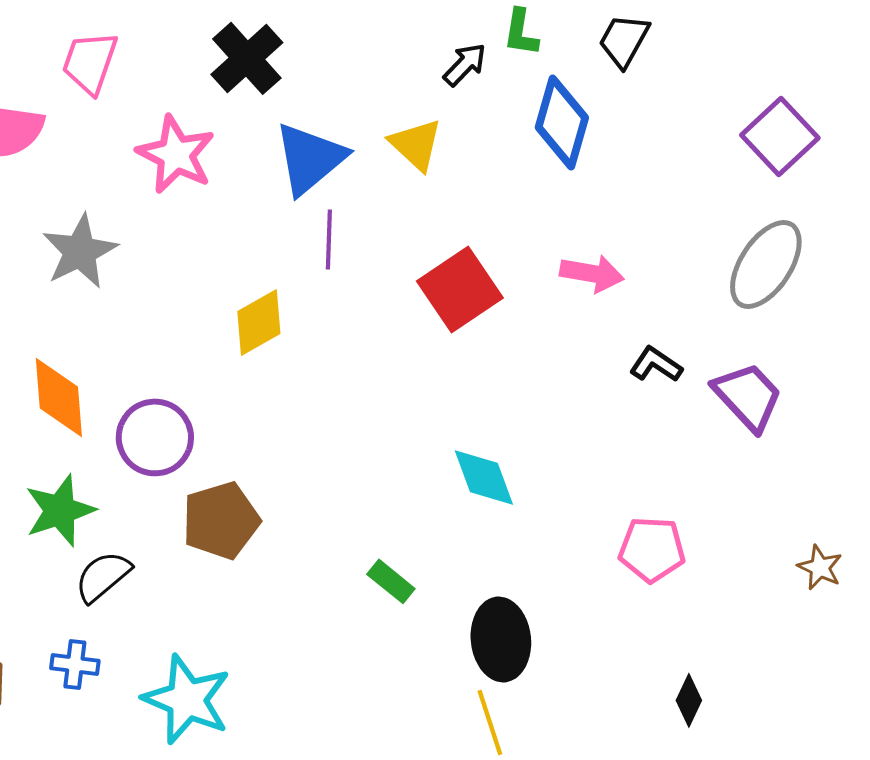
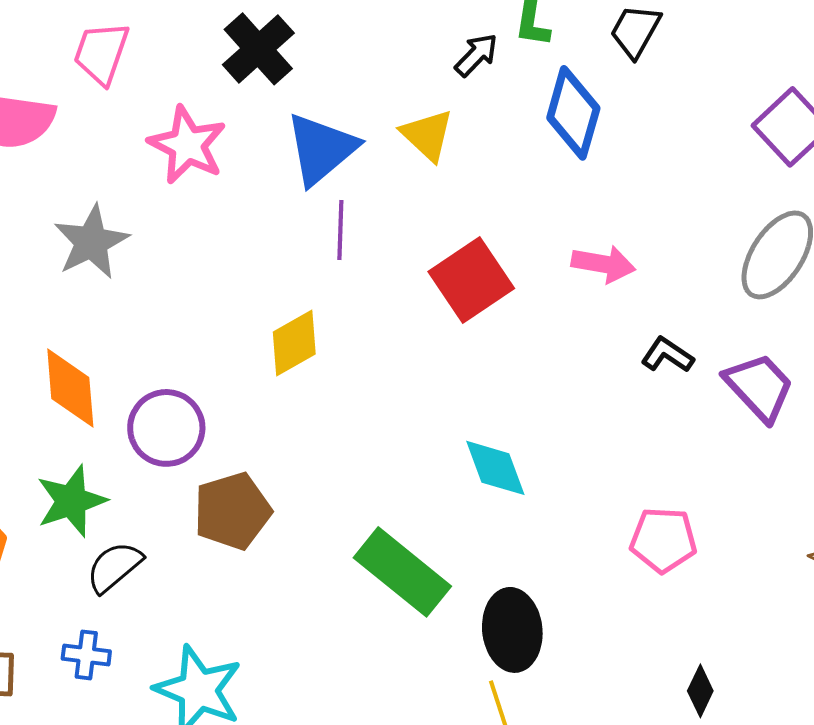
yellow diamond: (259, 322) -> (294, 343), moved
green rectangle: (391, 581) -> (402, 572), size x2.0

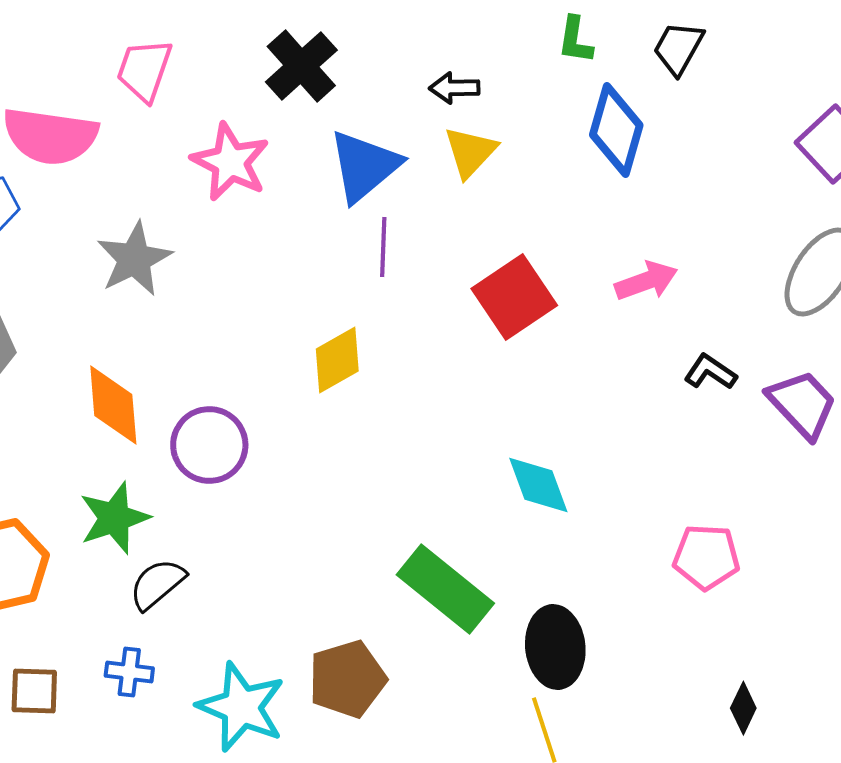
black arrow: (476, 55) -> (454, 88), moved, turned -135
yellow triangle: (427, 135) -> (470, 152), turned 30
pink arrow: (603, 264) -> (646, 281), turned -30
brown pentagon: (232, 511) -> (347, 679), moved

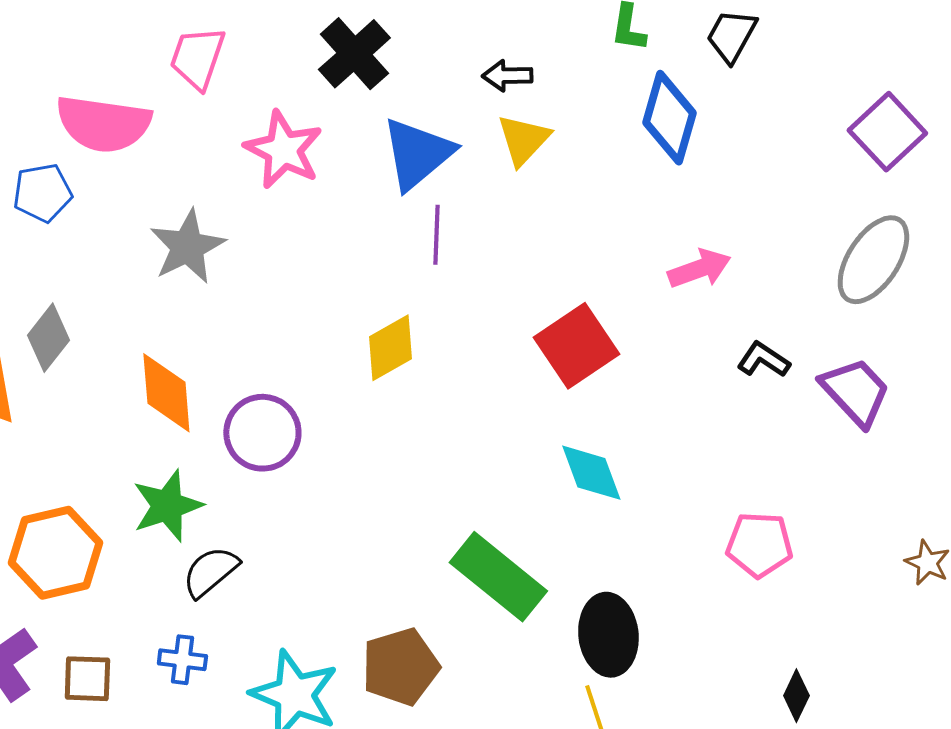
red square: (514, 297) -> (576, 346), moved

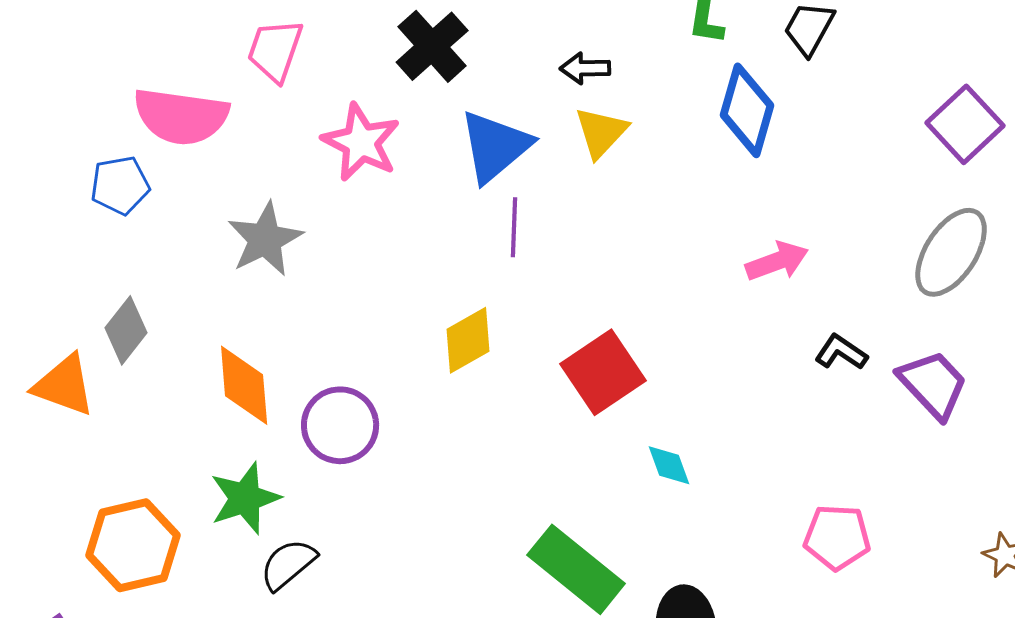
red square: (576, 346) -> (603, 372), moved
cyan diamond: (591, 473) -> (669, 465), size x0.7

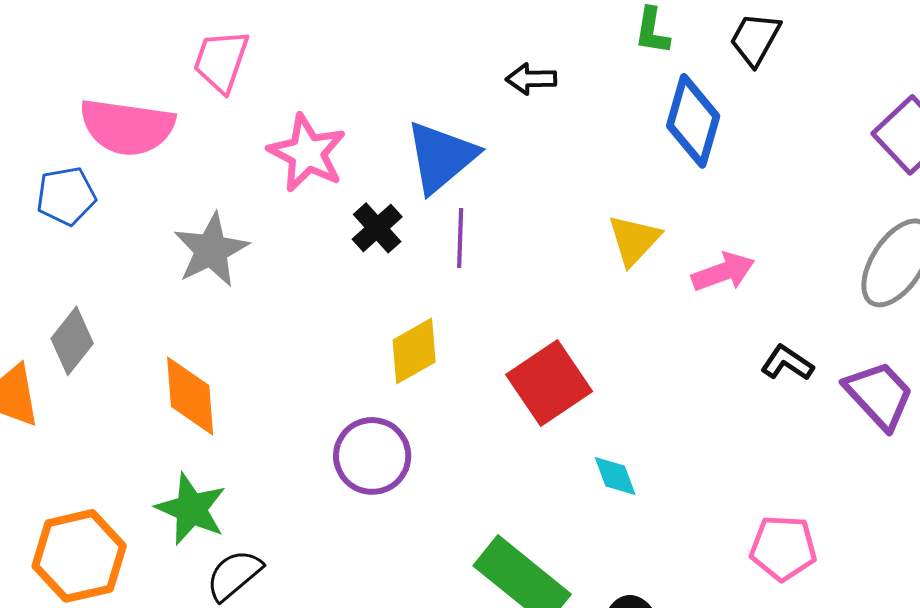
black cross: (432, 46) -> (377, 228), moved, size x0.7
yellow triangle: (601, 132) -> (634, 240), moved
purple circle: (340, 425) -> (372, 456), moved
green star: (245, 498) -> (191, 509), turned -30

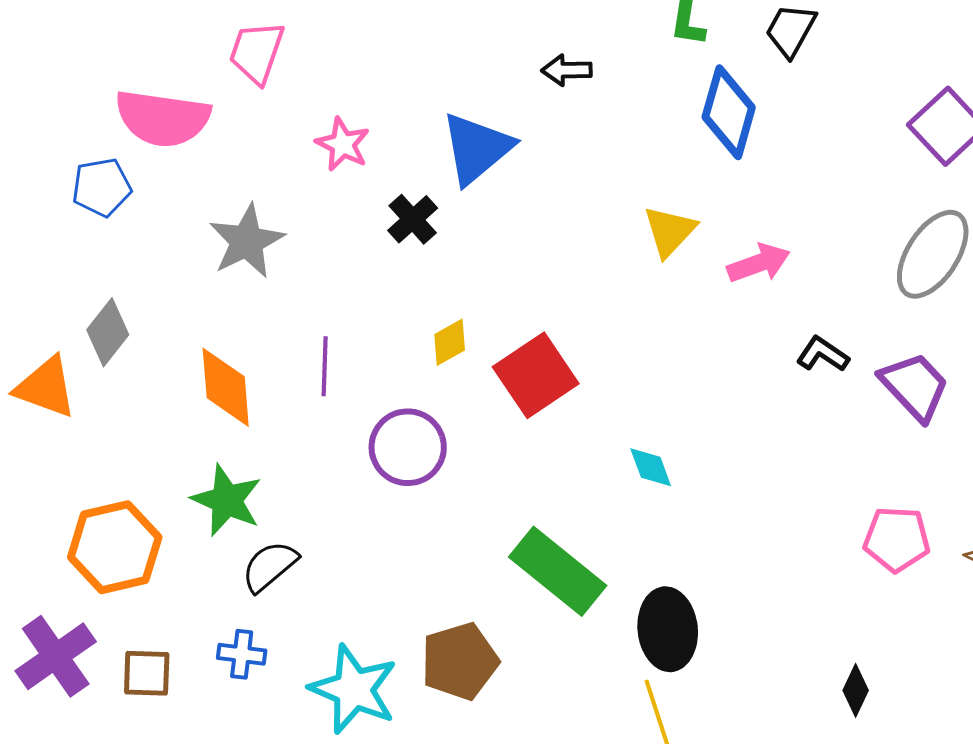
pink star: (307, 153) -> (343, 144), size x0.7
purple line: (460, 238) -> (325, 366), moved
yellow diamond: (414, 351) -> (450, 342), size x0.7
red square: (549, 383) -> (536, 375), moved
pink pentagon: (783, 548) -> (897, 539), moved

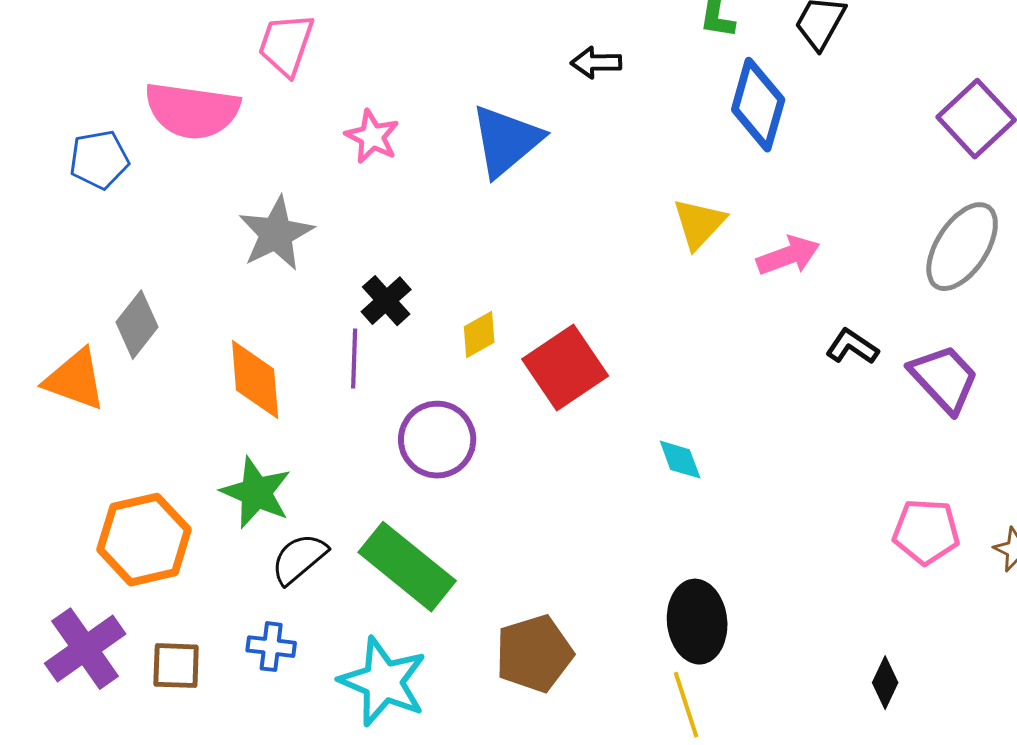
blue pentagon: (102, 187) -> (99, 160), moved
black cross: (413, 219) -> (386, 301), moved
green rectangle: (558, 571) -> (407, 567), moved
brown pentagon: (460, 661) -> (534, 654), moved

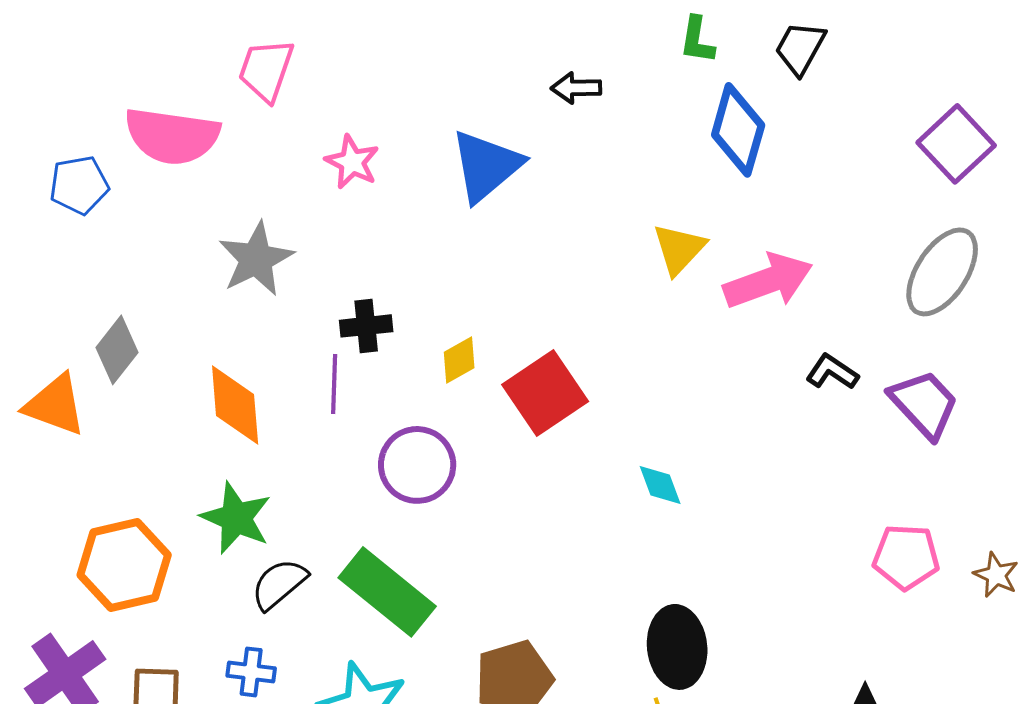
pink arrow: (788, 256) -> (768, 281), size x1.4
black cross: (386, 301) -> (366, 326), turned 36

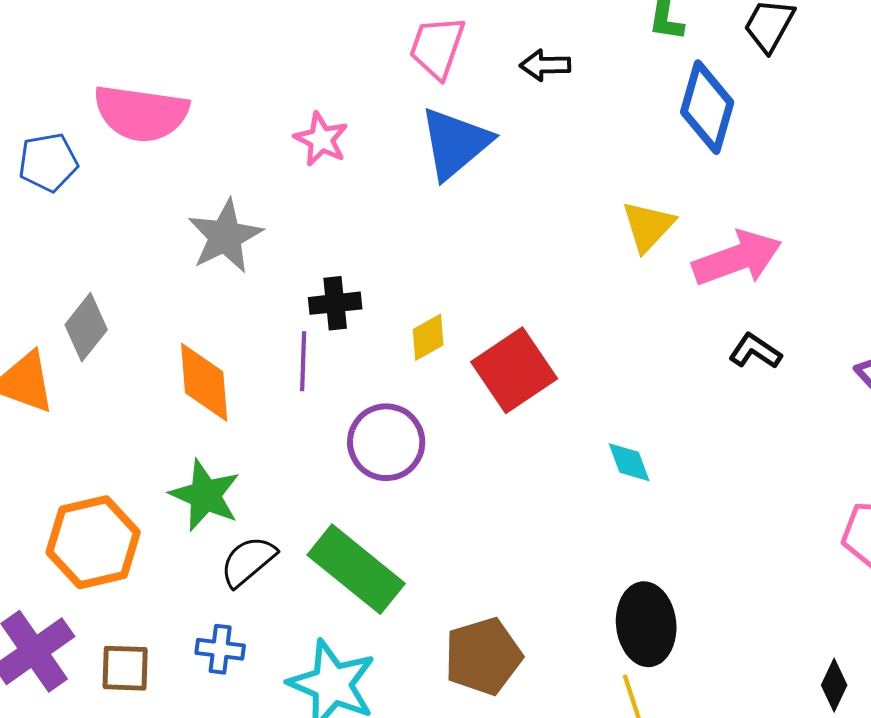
pink trapezoid: (266, 70) -> (437, 47), moved
black L-shape: (832, 372) -> (755, 351), moved

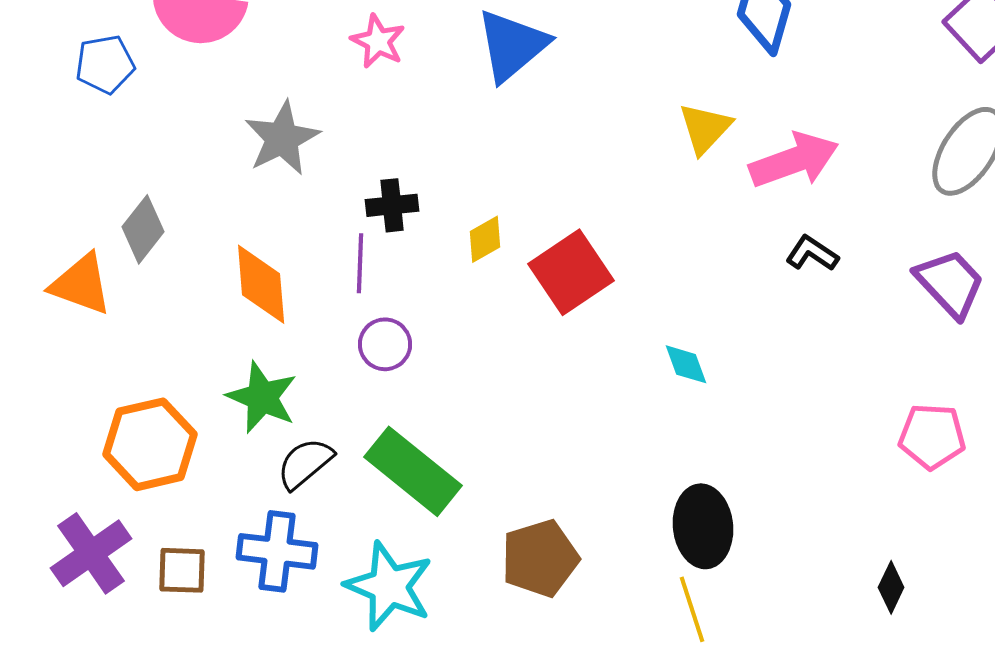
purple circle: (386, 442) -> (385, 344), moved, size x0.7
blue cross: (220, 649) -> (277, 551), size x1.6

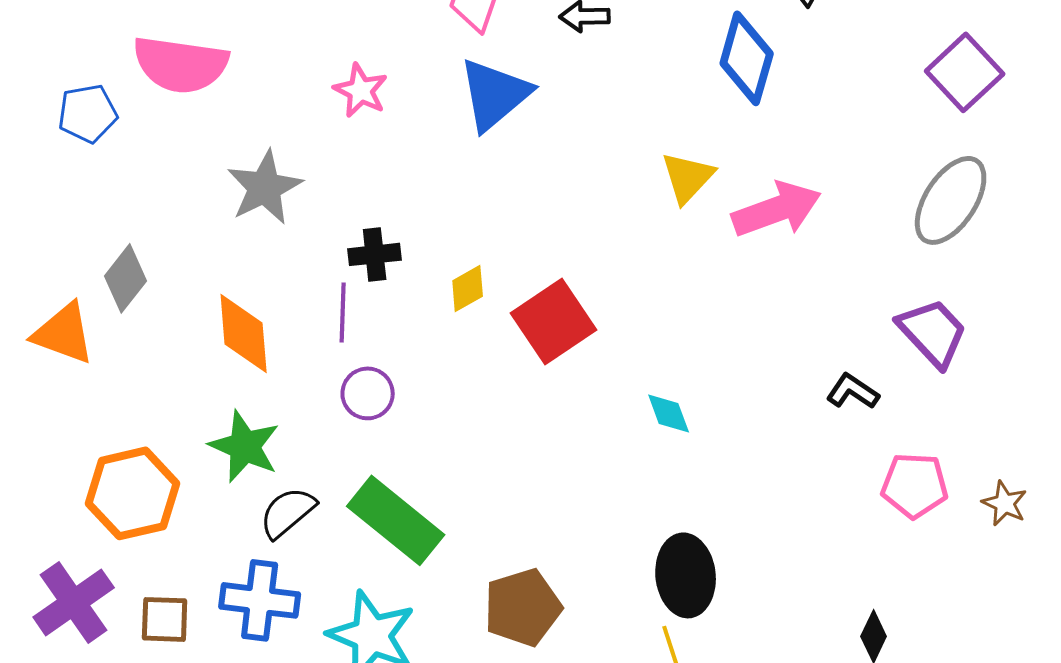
black L-shape: (812, 253) -> (853, 391), moved

